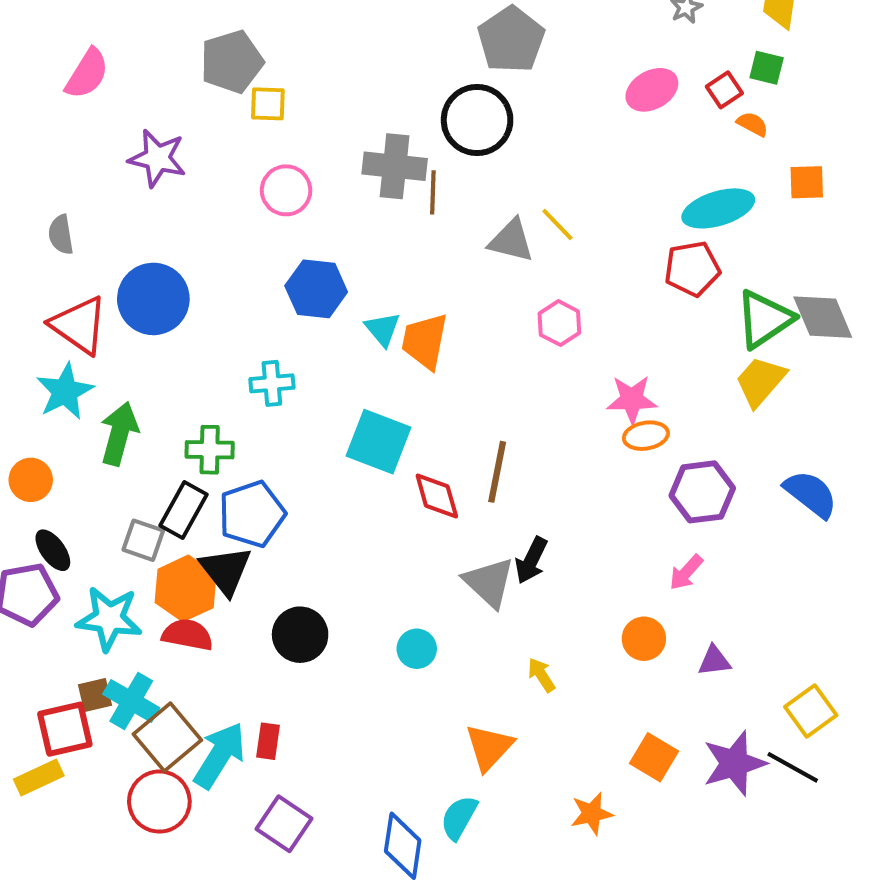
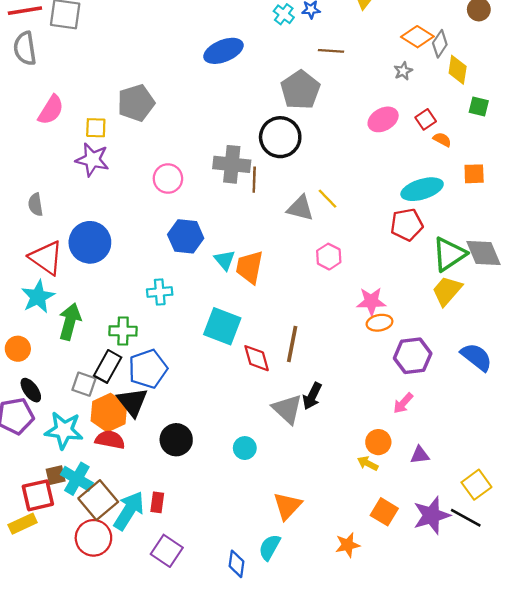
green square: (767, 68) -> (479, 106), moved
yellow square: (268, 104) -> (96, 128), moved
yellow arrow: (541, 675) -> (368, 463), moved, turned -30
blue diamond: (403, 846) -> (236, 564), size x0.7

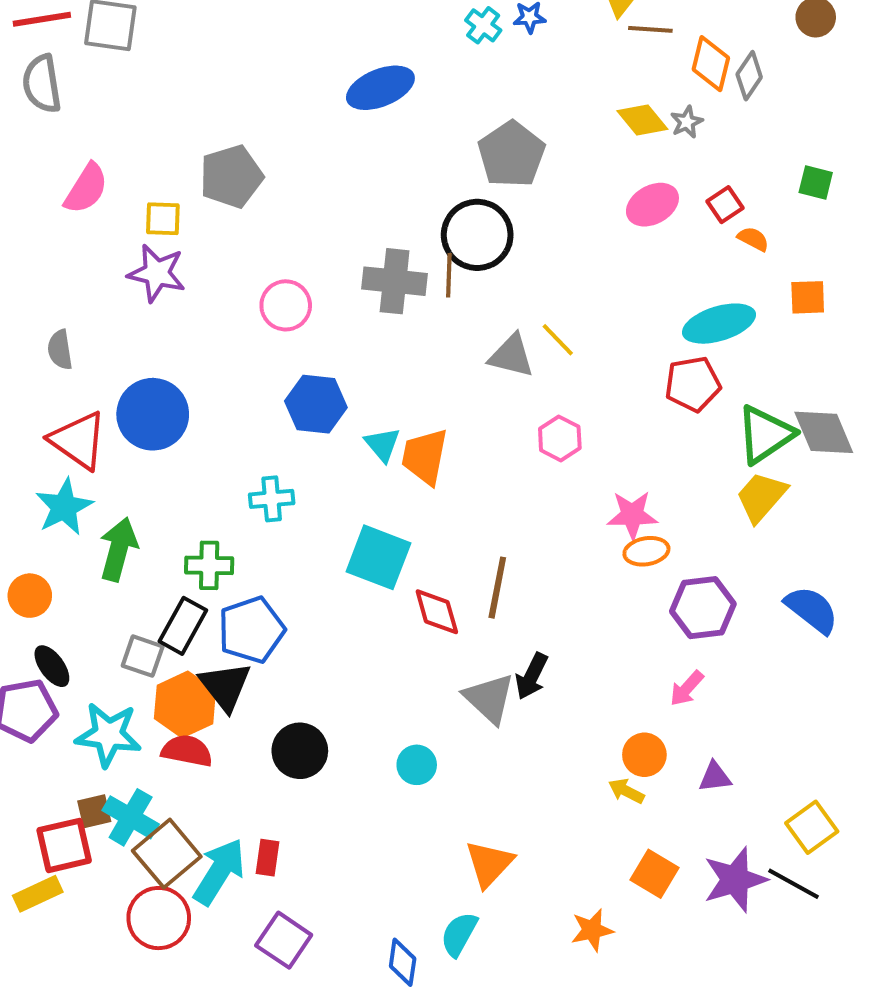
orange diamond: (417, 37) -> (711, 64), turned 72
brown line: (331, 51) -> (650, 29), moved
yellow diamond: (458, 70) -> (642, 120), moved, turned -48
brown line: (254, 180) -> (449, 275), moved

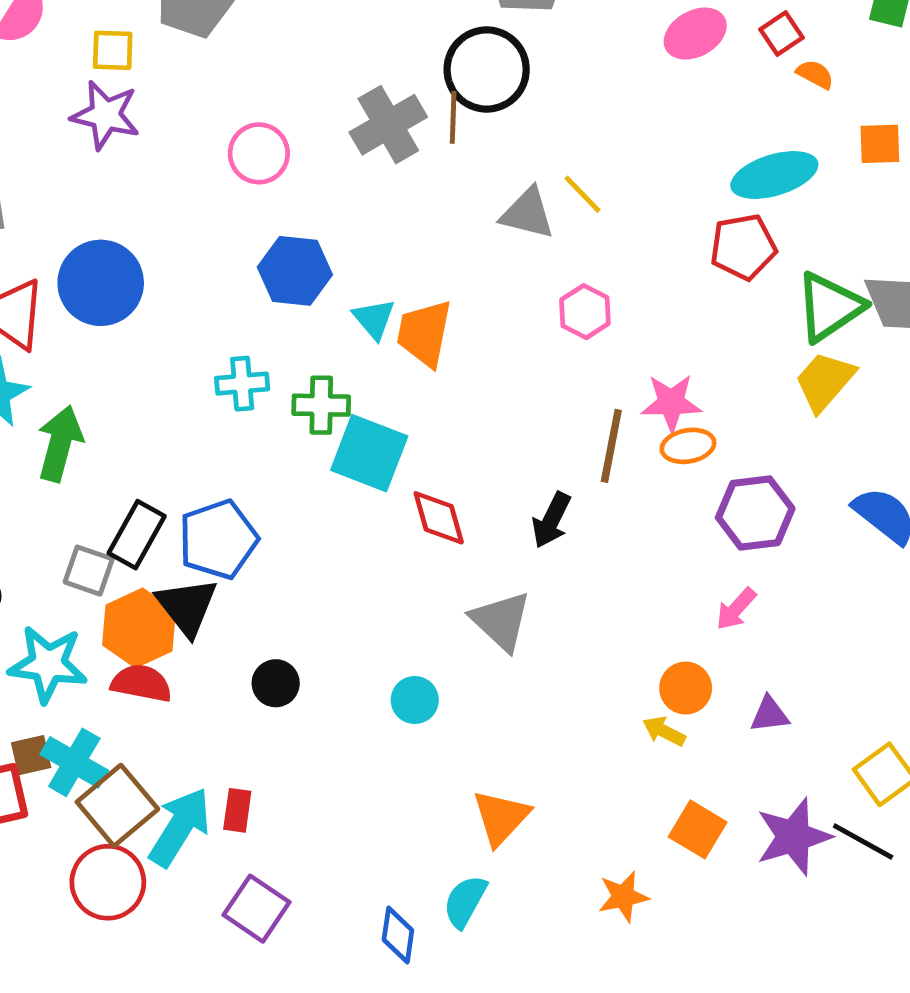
gray cross: (395, 281) -> (388, 125), turned -36
green cross: (209, 565) -> (321, 405), moved
brown line: (497, 588) -> (611, 446), moved
black arrow: (532, 676) -> (551, 520), moved
black circle: (300, 751) -> (276, 683), size x0.7

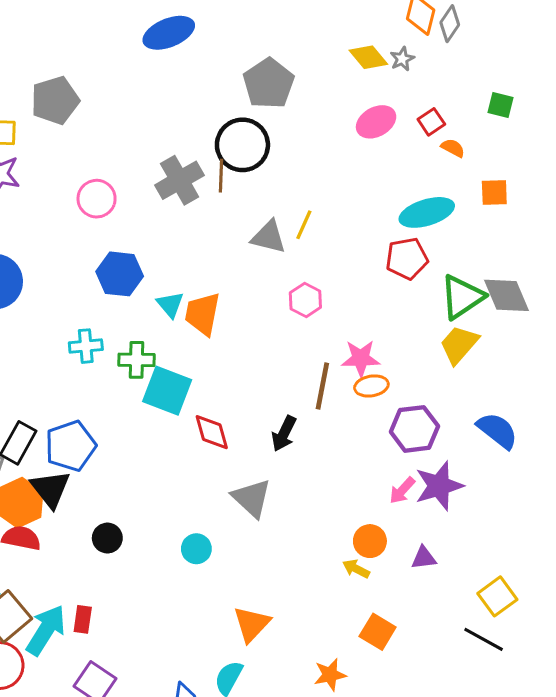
yellow line: (583, 194) -> (304, 225), turned 68
purple star: (794, 837) -> (439, 486), moved

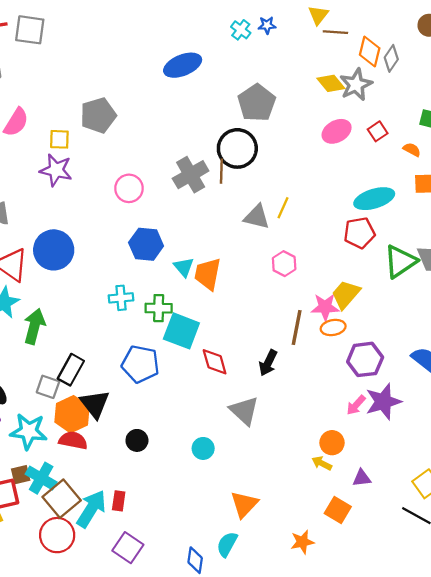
gray star: (402, 59) -> (356, 85), size x1.8
orange semicircle: (453, 148) -> (412, 150), moved
yellow trapezoid: (459, 345) -> (346, 294), moved
blue pentagon: (70, 446) -> (140, 364), moved, turned 30
purple triangle: (424, 558) -> (362, 478), moved

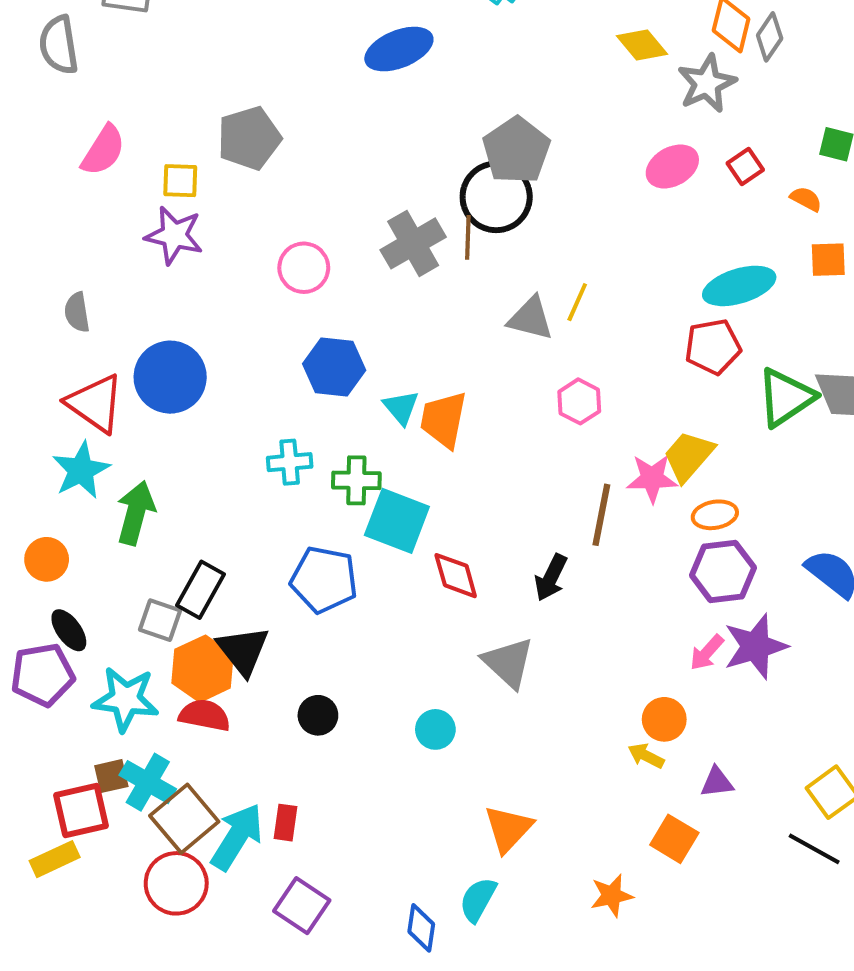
yellow diamond: (331, 83) -> (642, 45), moved
gray pentagon: (257, 103) -> (516, 150), moved
orange ellipse: (333, 328) -> (715, 515), moved

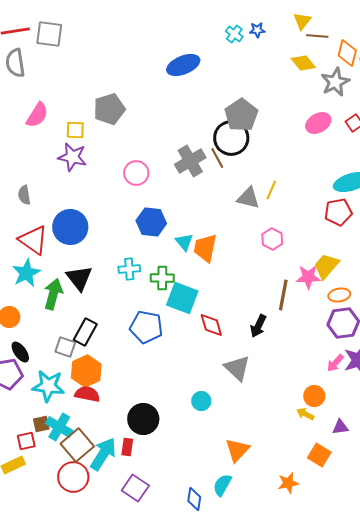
brown line: (468, 237) -> (217, 158), turned -30
black triangle: (243, 650) -> (79, 278), moved
black circle: (318, 715) -> (143, 419), moved, size x1.6
red square: (81, 810) -> (26, 441), size x0.7

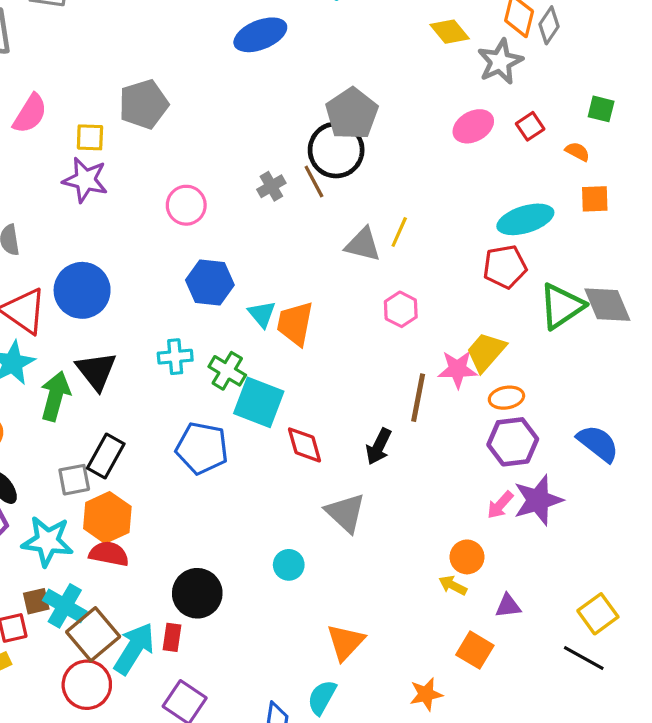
gray cross: (190, 161) -> (271, 186), size x0.6
green cross: (162, 278) -> (227, 371), turned 30
gray square: (65, 347) -> (74, 480), turned -30

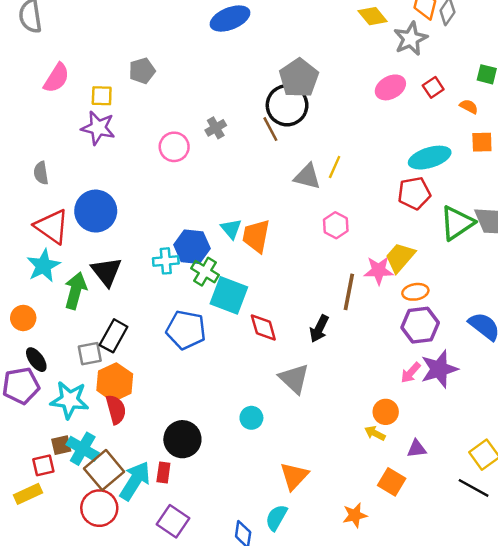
gray pentagon: (144, 104) -> (142, 71), size x0.7
gray cross: (271, 186) -> (216, 128), moved
blue hexagon: (210, 282) -> (192, 247), moved
red semicircle: (109, 554) -> (116, 409), turned 64

